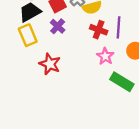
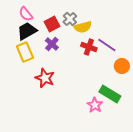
purple line: (119, 27) -> (107, 45), turned -60
pink star: (105, 56) -> (95, 105), moved

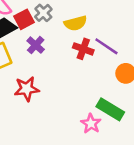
gray cross: (70, 19) -> (43, 13), moved
red square: (52, 24) -> (24, 19), moved
red star: (45, 78) -> (27, 89), turned -30

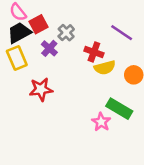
gray cross: (43, 13) -> (66, 33), moved
yellow semicircle: (76, 23) -> (105, 68), moved
purple line: (106, 46) -> (122, 33), moved

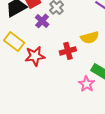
red cross: (94, 52) -> (68, 51), moved, turned -35
yellow rectangle: (17, 58) -> (14, 42), moved, turned -30

